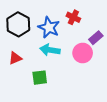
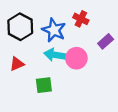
pink circle: (83, 53) -> (76, 58), moved

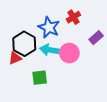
red cross: (81, 19) -> (73, 17), turned 32
black hexagon: (20, 27) -> (24, 44), moved

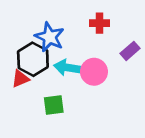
red cross: (73, 17) -> (100, 23), turned 32
blue star: (49, 27) -> (50, 37), moved

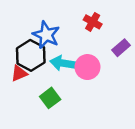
red cross: (100, 23) -> (93, 22), turned 30
green square: (54, 105) -> (50, 98), turned -30

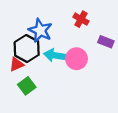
purple rectangle: (121, 48) -> (106, 42), turned 63
green square: (50, 98) -> (27, 86), moved

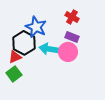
purple rectangle: (106, 42) -> (72, 37), moved
green square: (27, 86) -> (14, 74), moved

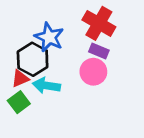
red cross: (72, 17) -> (99, 23), size x1.6
cyan arrow: (49, 49) -> (46, 86), moved

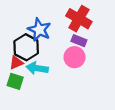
green square: (19, 102) -> (15, 81), turned -35

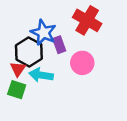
purple rectangle: (79, 41) -> (59, 45), moved, turned 48
red triangle: (16, 63) -> (18, 69), turned -32

